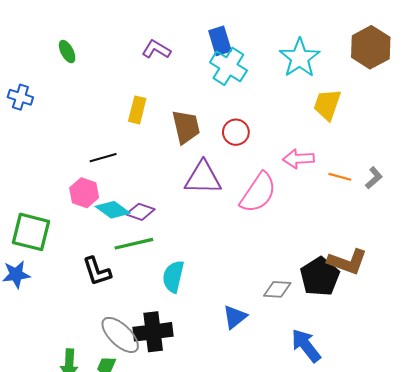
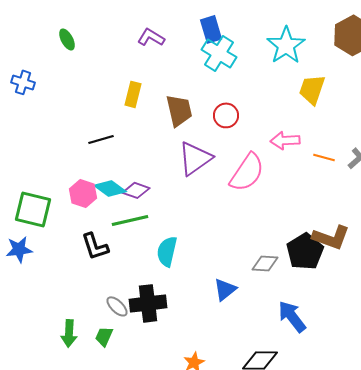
purple triangle: (203, 178) -> (195, 158), turned -36
pink hexagon: (84, 193) -> (83, 193), moved
gray ellipse: (120, 335) -> (117, 306), size x0.6

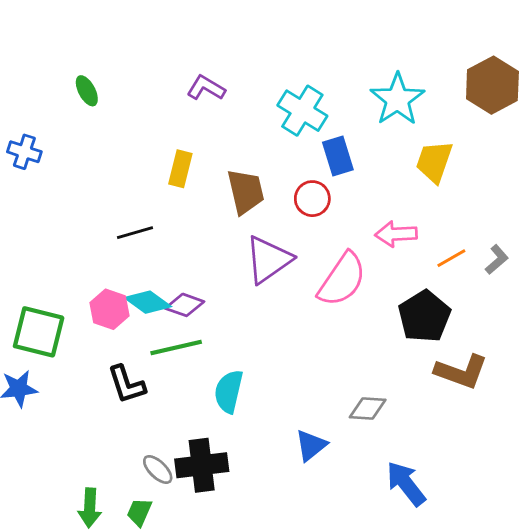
blue rectangle: (211, 29) -> (338, 156), moved
orange line: (324, 157) -> (451, 258), turned -45
black pentagon: (305, 251) -> (424, 316), moved

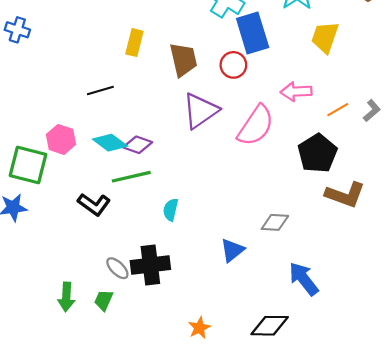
blue rectangle: (338, 156) -> (253, 33), size x1.4
pink hexagon: (109, 309) -> (61, 139), moved
black L-shape: (127, 384) -> (94, 204), turned -36
cyan semicircle: (229, 391) -> (171, 210), size x0.7

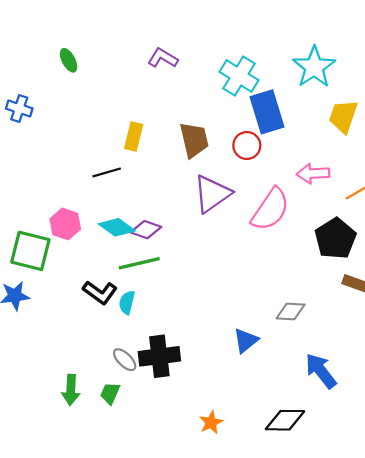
yellow rectangle: (134, 43) -> (134, 137), moved
cyan semicircle: (171, 210) -> (127, 302), moved

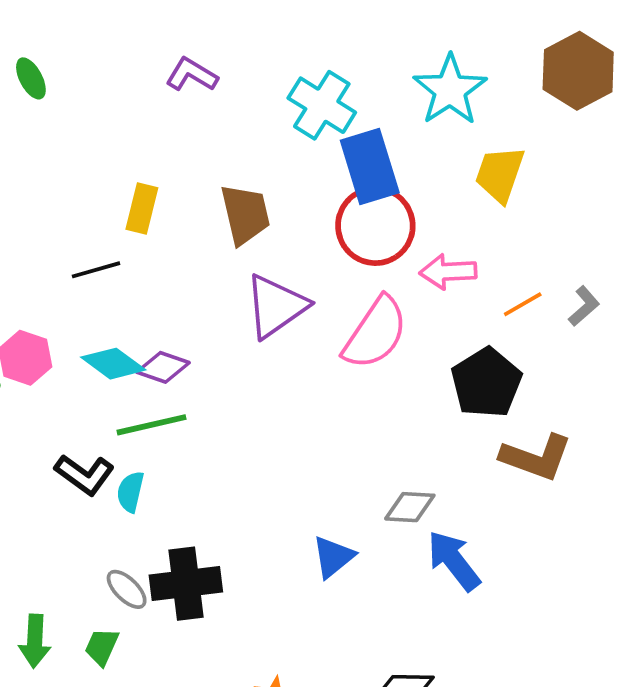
red circle: (247, 146) -> (375, 226), moved, size x1.6
blue arrow: (321, 371) -> (454, 561), moved

